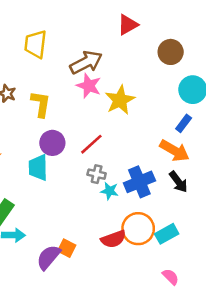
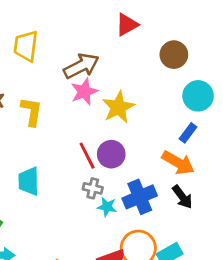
pink star: (89, 86) -> (84, 92), turned 30
purple circle: (52, 143) -> (111, 154), moved
red line: (91, 144) -> (87, 156), turned -75

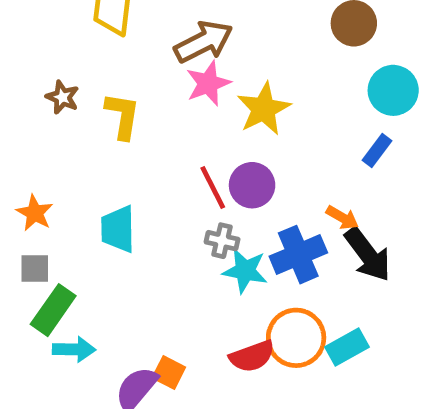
orange arrow: (178, 163) -> (342, 218), moved, size x0.6
black arrow: (182, 197) -> (368, 255), size x1.4
cyan star: (107, 207) -> (245, 271), size x1.4

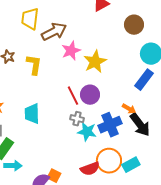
brown arrow: (204, 42) -> (54, 32), moved
blue rectangle: (377, 150) -> (144, 80), size x1.5

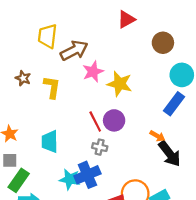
yellow star: (95, 62) -> (120, 84), turned -30
blue cross: (110, 125) -> (87, 175), moved
cyan star: (87, 132) -> (70, 179), moved

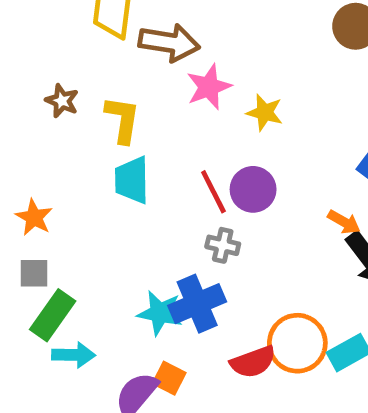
brown arrow: (74, 51) -> (169, 43), turned 36
yellow star: (120, 84) -> (265, 112), size x0.7
cyan trapezoid: (50, 142) -> (132, 180), moved

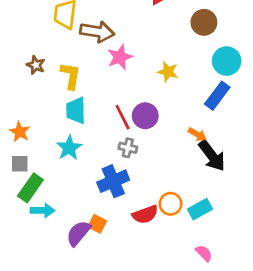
yellow star: (265, 112) -> (168, 72), moved
cyan star: (160, 313) -> (69, 148), moved, turned 30
orange circle: (297, 343) -> (171, 204), size x0.7

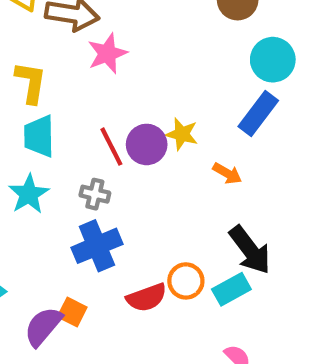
yellow star: (168, 72) -> (182, 134), moved
gray cross: (128, 148) -> (95, 194), moved
black arrow: (212, 156) -> (250, 250), moved

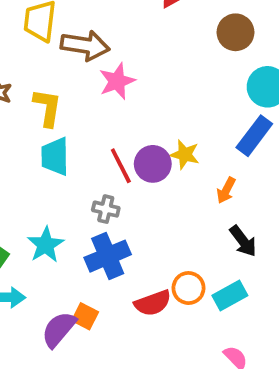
orange arrow: (227, 173) -> (226, 190), turned 88
cyan star: (29, 194) -> (46, 245), moved
black arrow: (250, 250) -> (243, 241), moved, size x0.7

